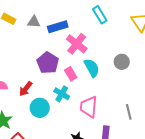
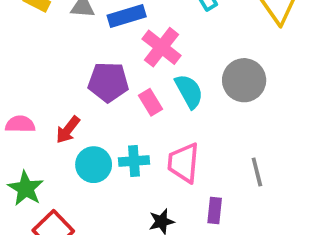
gray circle: (122, 62) -> (244, 80), size x1.5
purple pentagon: (48, 63) -> (108, 82), turned -30
cyan cross: (62, 94) -> (134, 161), moved, turned -35

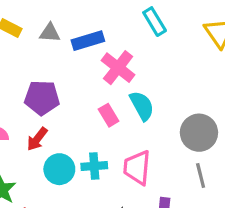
gray circle: (244, 80) -> (199, 133), moved
purple pentagon: (108, 82) -> (42, 98), moved

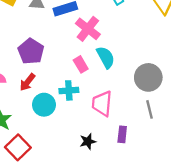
purple pentagon: (42, 98) -> (31, 51), turned 30
cyan cross: (94, 166) -> (69, 90), moved

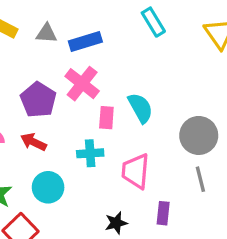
pink cross: (88, 29) -> (82, 84), moved
pink rectangle: (81, 64) -> (106, 118), turned 35
red arrow: (27, 82) -> (33, 142), turned 78
cyan circle: (44, 105) -> (48, 187), moved

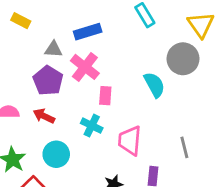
gray triangle: (46, 33) -> (53, 49), moved
cyan semicircle: (140, 108) -> (154, 85), moved
gray circle: (199, 135) -> (183, 59), moved
cyan cross: (90, 153) -> (92, 126), turned 30

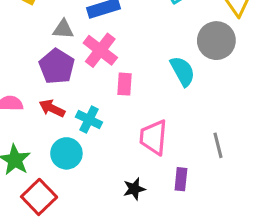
cyan cross: (92, 126) -> (89, 120), moved

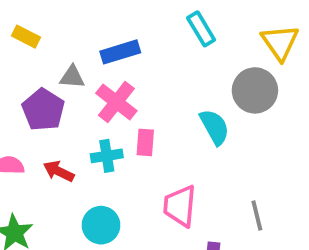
purple pentagon: (57, 66) -> (43, 110), moved
cyan cross: (89, 120) -> (107, 156), moved, turned -35
cyan circle: (66, 153) -> (101, 225), moved

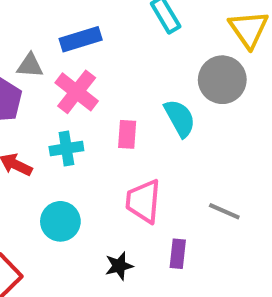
pink rectangle: (145, 142) -> (127, 134), moved
gray line: (257, 216) -> (224, 211), turned -52

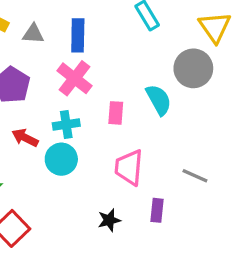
blue rectangle: (81, 39) -> (78, 35), turned -72
gray triangle: (30, 66) -> (33, 34), moved
cyan circle: (60, 221) -> (61, 159), moved

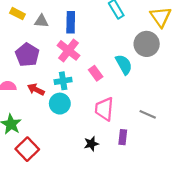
pink rectangle: (116, 113) -> (96, 73), turned -40

